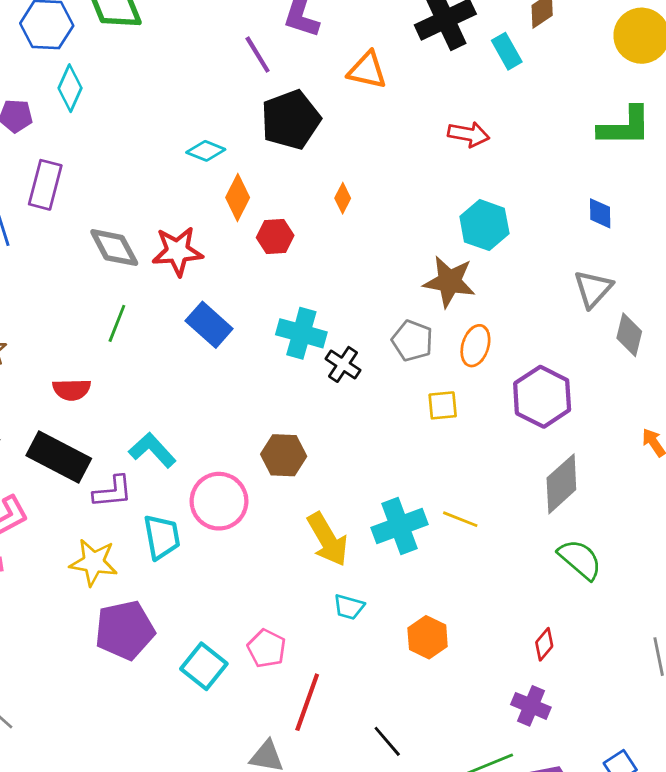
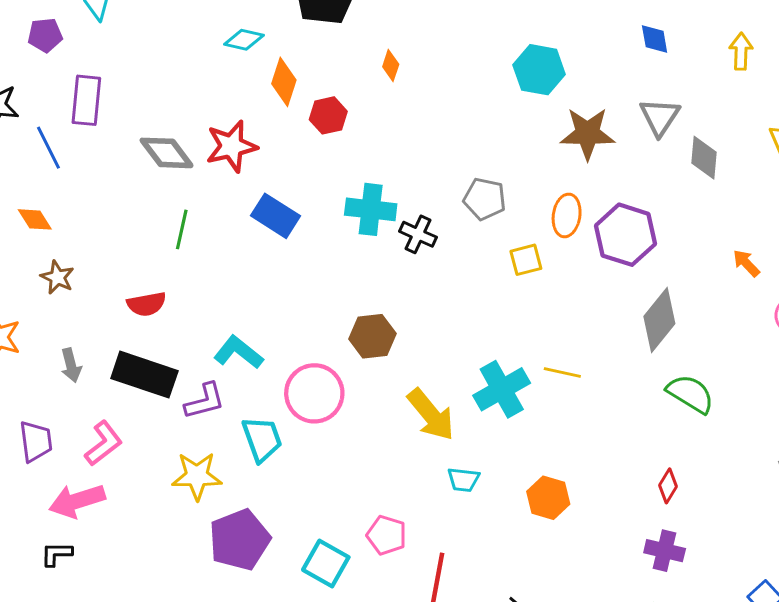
brown star: (449, 282) -> (587, 134), moved
orange ellipse: (475, 346) -> (567, 215), moved

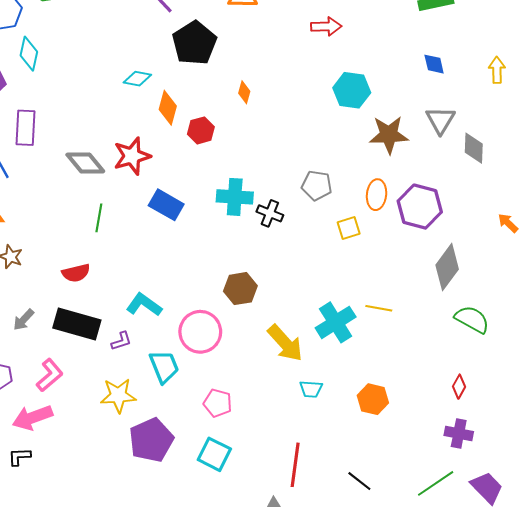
gray arrow: (71, 365) -> (24, 320), turned 60
purple L-shape: (205, 401) -> (121, 341), size x0.7
pink pentagon: (387, 535) -> (218, 403), moved

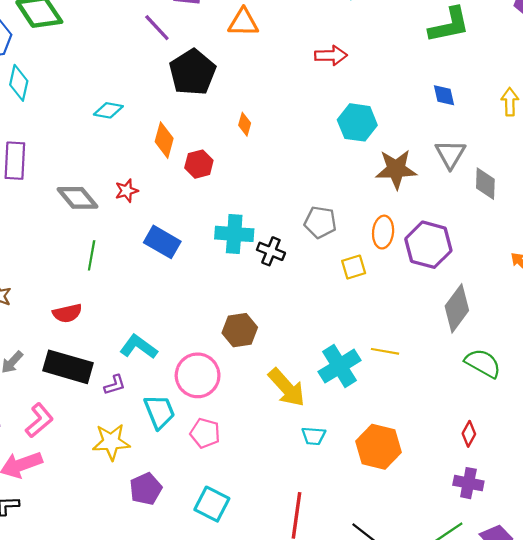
cyan diamond: (137, 79) -> (108, 110), moved
red star: (132, 156) -> (127, 191), size x0.6
orange hexagon: (373, 399) -> (378, 447), size x1.4
pink pentagon: (218, 403) -> (205, 433), moved
purple pentagon: (151, 440) -> (146, 489), size x0.7

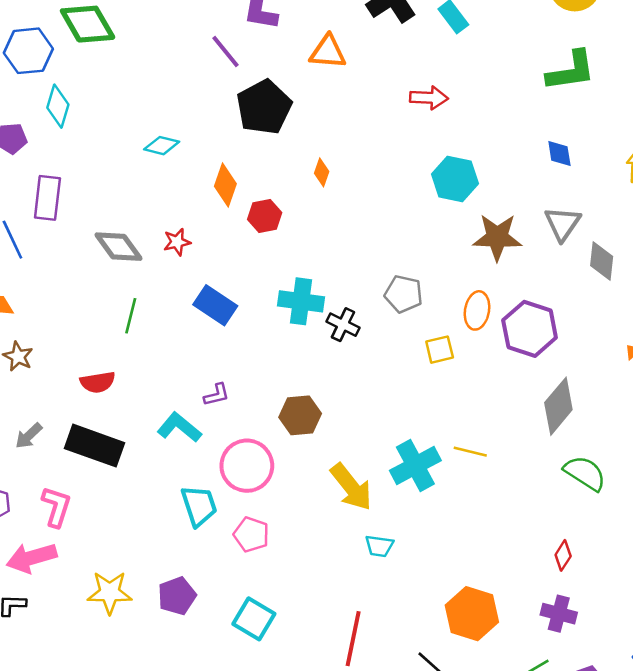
purple L-shape: (115, 385) -> (217, 395), moved
pink L-shape: (39, 420) -> (56, 507), turned -36
yellow star: (111, 442) -> (110, 593), moved
orange hexagon: (378, 447) -> (472, 614), moved

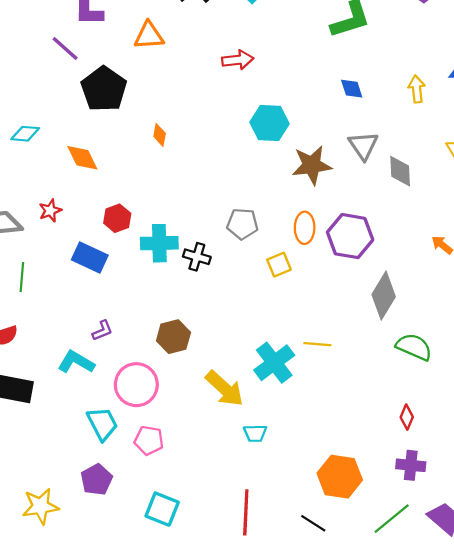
orange diamond: (225, 185) -> (82, 158), turned -36
red hexagon: (265, 216) -> (117, 218), moved
purple pentagon: (177, 596) -> (97, 480), moved

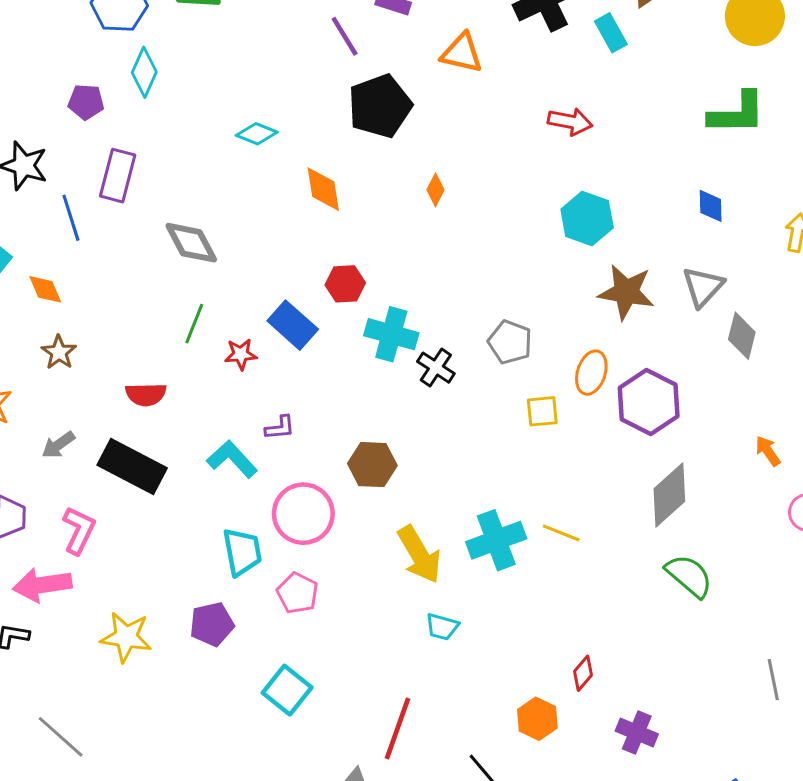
red star: (50, 211) -> (241, 354), moved
red diamond: (407, 417) -> (583, 673), moved
orange hexagon: (340, 477) -> (537, 719), size x0.7

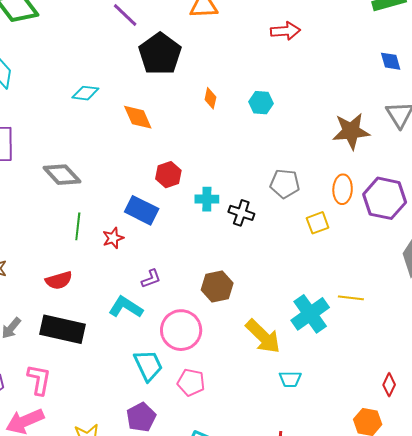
cyan hexagon: (587, 218) -> (261, 103), moved, size x0.7
cyan cross: (391, 334) -> (207, 199), size x0.7

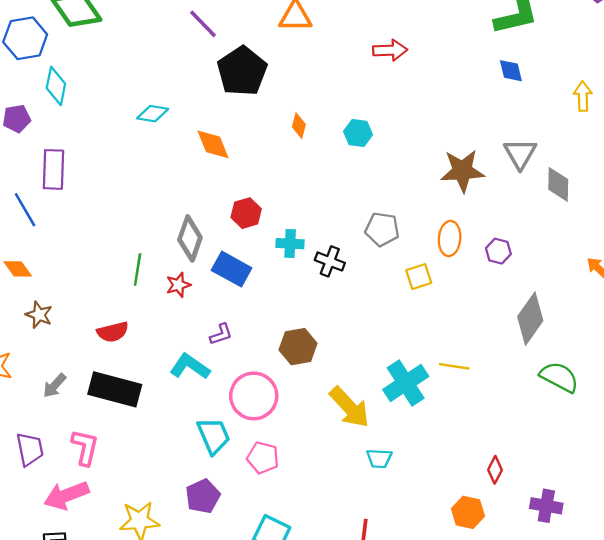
blue diamond: (391, 61) -> (511, 71), moved
gray diamond: (62, 175) -> (190, 238), moved, turned 60
purple hexagon: (385, 198) -> (498, 251), size x0.5
blue rectangle: (142, 210) -> (232, 269), moved

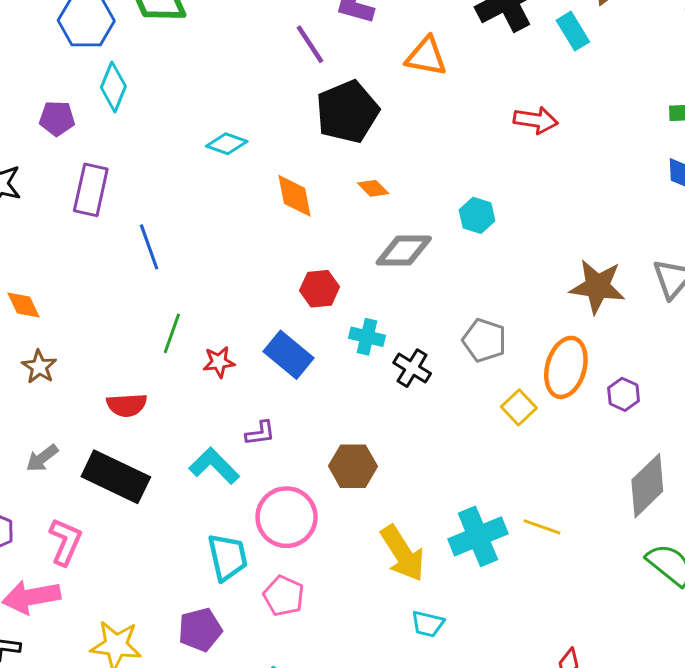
orange diamond: (299, 126) -> (373, 188), moved, turned -70
blue line: (25, 210) -> (149, 247), moved
gray diamond: (190, 238) -> (404, 251), moved, turned 60
orange ellipse: (450, 238) -> (566, 367), size x1.4
yellow square: (419, 277) -> (519, 407), turned -36

